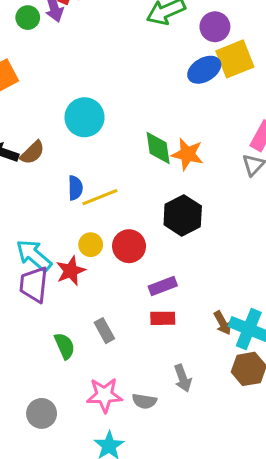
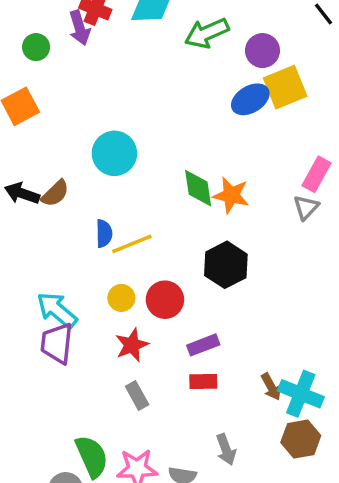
green circle: (28, 18) -> (36, 47), moved
red star: (71, 271) -> (132, 345), moved
green semicircle: (65, 346) -> (92, 456), moved, size x1.4

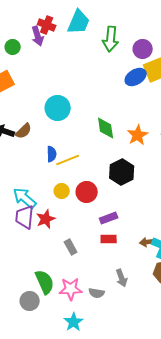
green arrow: (207, 33) -> (111, 39), turned -60
orange star: (231, 195) -> (138, 135), moved, turned 30
red star: (132, 345) -> (46, 219), moved
brown arrow: (271, 387) -> (148, 242), turned 112

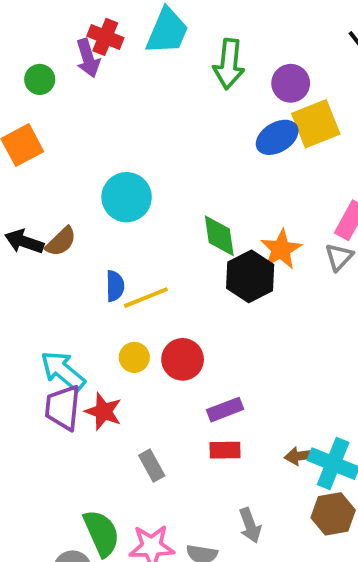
black hexagon: (122, 172) -> (250, 276), moved
red star: (46, 219) -> (103, 411), turned -30

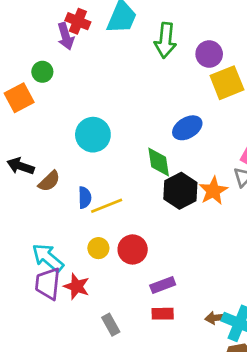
green circle: (40, 79) -> (42, 72), moved
blue ellipse: (277, 137) -> (187, 128), moved
brown semicircle: (61, 242) -> (49, 181), moved
orange star: (281, 249) -> (213, 191), moved

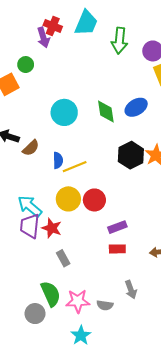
green diamond: (159, 162) -> (106, 111), moved
yellow circle: (98, 248) -> (68, 199), size x1.5
gray rectangle: (111, 325) -> (63, 258), moved

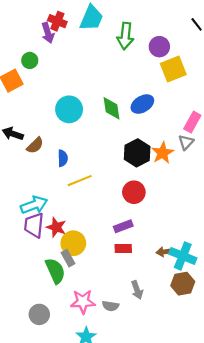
yellow line: (75, 167) -> (80, 181), moved
yellow circle: (68, 199) -> (73, 243), moved
red circle: (94, 200) -> (134, 192), moved
cyan arrow: (30, 206) -> (34, 205), turned 120
green semicircle: (51, 294) -> (55, 271), moved

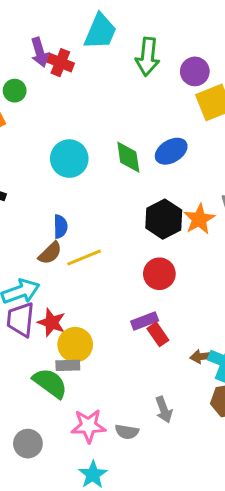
red cross: (57, 21) -> (60, 63), moved
brown semicircle: (35, 145) -> (50, 253), moved
red rectangle: (123, 249) -> (158, 334), moved, turned 56
gray rectangle: (68, 258) -> (68, 365), turned -63
green semicircle: (55, 271) -> (50, 383), turned -30

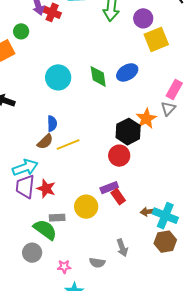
black hexagon: (164, 219) -> (128, 132), moved
yellow circle: (75, 345) -> (86, 207), moved
pink star: (88, 426) -> (64, 267), moved, size x0.6
gray circle: (28, 444) -> (32, 253), moved

